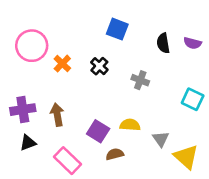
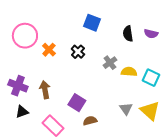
gray cross: (140, 80) -> (110, 63), turned 32
purple cross: (23, 110) -> (18, 86), turned 30
yellow semicircle: (130, 125) -> (129, 72), moved
yellow triangle: (186, 157) -> (150, 111), moved

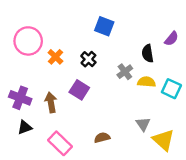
black semicircle: (128, 34) -> (148, 53), moved
purple semicircle: (151, 34) -> (171, 39), turned -64
purple square: (77, 103) -> (79, 90), moved
yellow triangle: (150, 111) -> (164, 140), moved

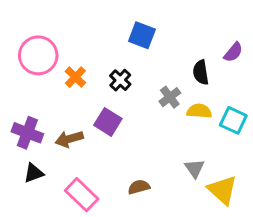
brown arrow: (51, 102) -> (69, 139), turned -96

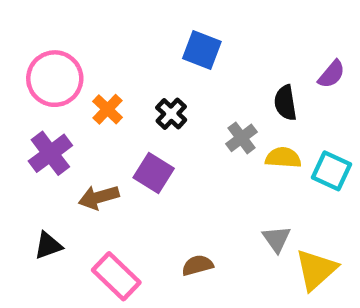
purple cross: (27, 133) -> (50, 153), moved, turned 32
yellow triangle: (222, 190) -> (316, 270), turned 36

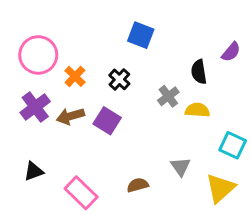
cyan square: (332, 171) -> (233, 145), moved
brown arrow: (99, 197) -> (70, 116), moved
gray triangle: (277, 239) -> (181, 167), moved

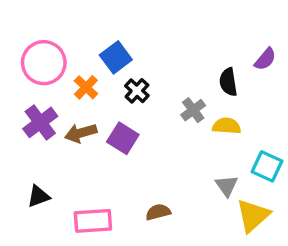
blue square: (141, 35) -> (116, 57), moved, turned 32
gray triangle: (181, 167) -> (227, 186), moved
pink rectangle: (81, 193) -> (93, 221), turned -48

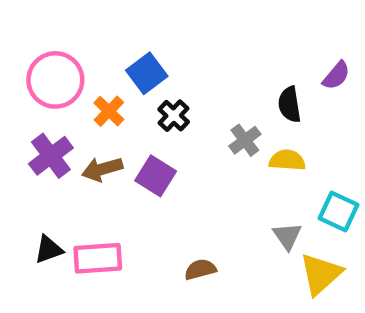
pink rectangle: (93, 221) -> (98, 258), moved

